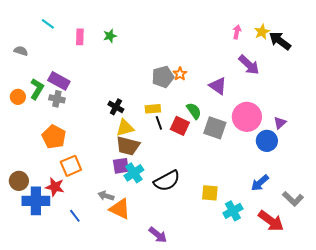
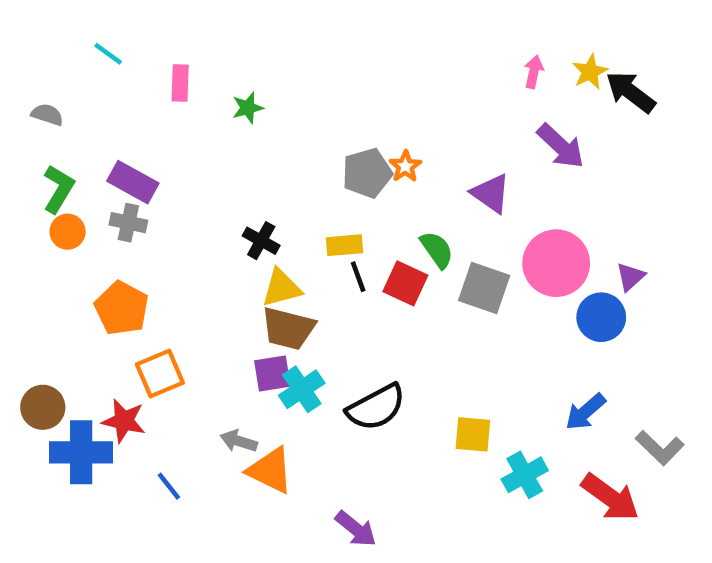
green star: (110, 36) -> (248, 108), moved
green L-shape: (37, 89) -> (59, 189), moved
orange circle: (18, 97) -> (68, 232), moved

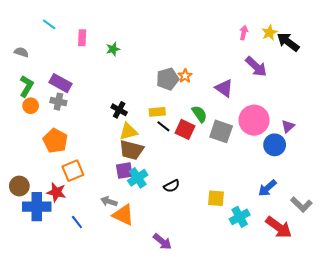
black line: (358, 277) -> (163, 126), turned -32
black semicircle: (376, 407) -> (172, 186), size x0.6

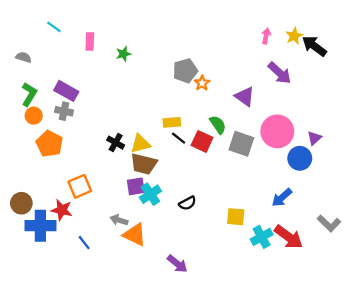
gray pentagon: (168, 79) -> (185, 71), moved
black cross: (119, 110) -> (116, 143), moved
orange pentagon: (55, 141) -> (49, 144), moved
blue arrow: (267, 188) -> (282, 198), moved
red arrow: (279, 227) -> (289, 237), moved

